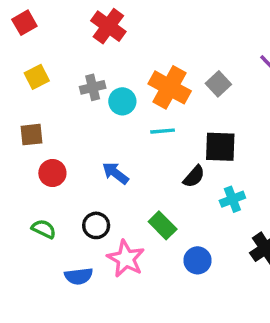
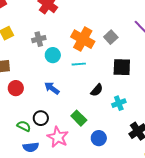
cyan circle: (122, 101) -> (53, 55), moved
black square: (220, 147) -> (122, 67), moved
green semicircle: (44, 229) -> (24, 126), moved

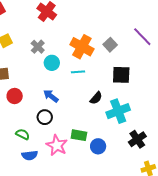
gray cross: (39, 39) -> (38, 47), turned -32
cyan cross: (119, 103) -> (118, 111), size x1.6
black circle: (41, 118) -> (45, 117), moved
green rectangle: (79, 118) -> (79, 135), moved, turned -35

